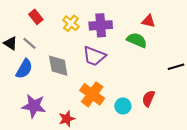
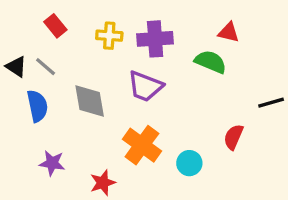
yellow cross: (71, 23) -> (109, 36), turned -35
blue semicircle: (24, 69) -> (37, 106), turned -42
red semicircle: (148, 99) -> (233, 137), moved
purple star: (34, 106) -> (52, 163), size x0.7

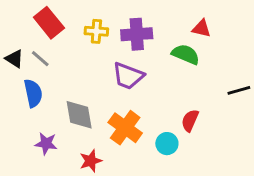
red rectangle: (55, 26) -> (49, 23), size x1.5
gray diamond: (90, 101) -> (79, 115), moved
red semicircle: (233, 137) -> (190, 121), moved

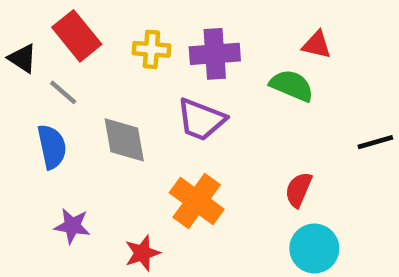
black triangle: (14, 59) -> (22, 58), moved
gray diamond: (79, 115) -> (124, 140), moved
cyan circle: (167, 144) -> (314, 248), moved, size x1.4

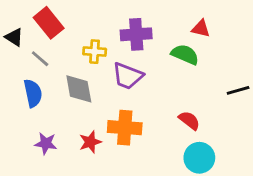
yellow cross: (151, 49) -> (95, 52), moved
red semicircle: (298, 190) -> (189, 120), turned 105
orange cross: (197, 201) -> (125, 128), turned -32
red star: (142, 253) -> (90, 142), moved

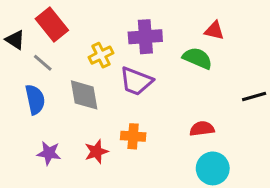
yellow cross: (95, 52) -> (101, 55), turned -30
red semicircle: (189, 120) -> (202, 129), turned -45
orange cross: (125, 128) -> (133, 136), size x0.7

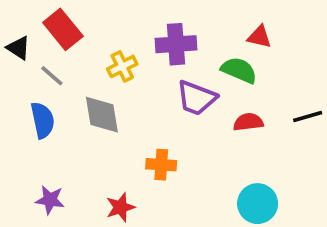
purple trapezoid: (136, 81) -> (196, 98), moved
red semicircle: (202, 129) -> (248, 122), moved
red star: (96, 152) -> (120, 207), moved
purple star: (49, 153) -> (50, 200), moved

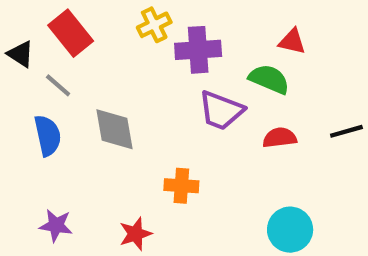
yellow cross: (122, 66) -> (154, 25), moved

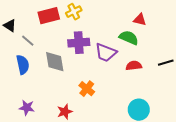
red rectangle: (71, 33) -> (49, 16), moved, turned -65
purple cross: (198, 50) -> (79, 43), moved
orange cross: (181, 186) -> (87, 89), turned 35

